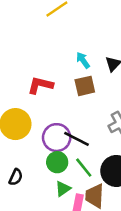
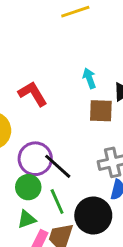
red L-shape: (40, 85) -> (33, 94), turned 30
brown square: (85, 86) -> (101, 111), moved

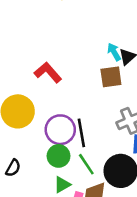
cyan arrow: (89, 78) -> (114, 52), moved
black line: (58, 166) -> (81, 133), turned 48

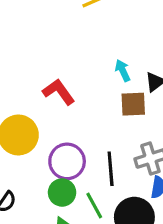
cyan arrow: (114, 52) -> (123, 70), moved
black line: (81, 133) -> (111, 169), moved

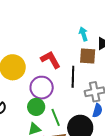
red L-shape: (59, 92) -> (50, 60), moved
black line: (111, 169) -> (73, 77), moved

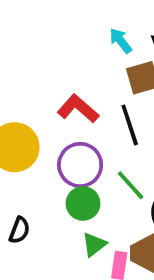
green line: (56, 117) -> (131, 185), moved

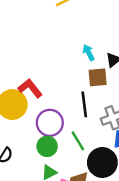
red L-shape: (78, 109) -> (30, 88), moved

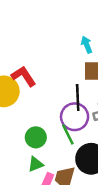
purple circle: (50, 123) -> (75, 117), moved

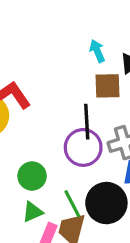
green line: (68, 134) -> (72, 204), moved

